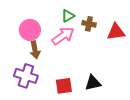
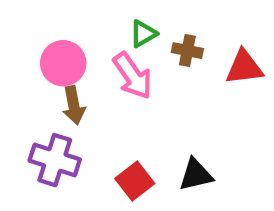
pink arrow: (63, 36) -> (133, 76), turned 90
red square: (64, 86) -> (135, 181), turned -30

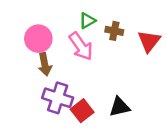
red triangle: (244, 67) -> (149, 41), turned -45
purple cross: (55, 160) -> (58, 98), moved

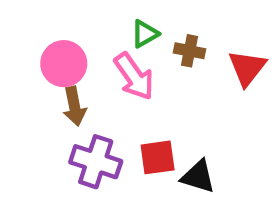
black triangle: (119, 107) -> (198, 177), turned 30
red square: (82, 111) -> (158, 157), moved, turned 30

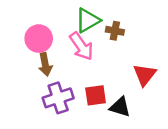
green triangle: (145, 34) -> (88, 20), size x1.5
red triangle: (247, 68) -> (145, 75), moved
purple cross: (96, 162) -> (58, 98), turned -36

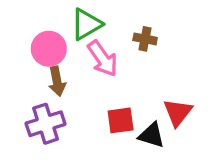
green triangle: (88, 20) -> (86, 24), moved
red triangle: (145, 75) -> (178, 112), moved
purple cross: (58, 98) -> (46, 124), moved

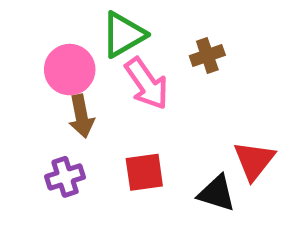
brown cross: (145, 39) -> (207, 56), turned -30
red square: (121, 120) -> (144, 172), moved
purple cross: (46, 124) -> (65, 177), size x0.7

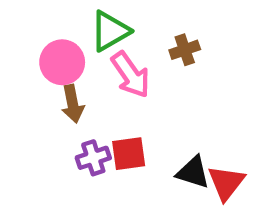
red triangle: (254, 161) -> (226, 183), moved
purple cross: (65, 177) -> (93, 158), moved

